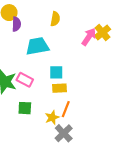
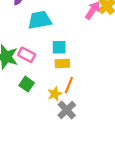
green square: (25, 108) -> (27, 84), turned 32

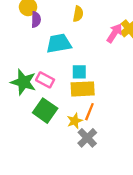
yellow rectangle: (62, 63) -> (83, 89), size x1.5
green square: (27, 84) -> (45, 111), size x1.5

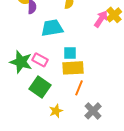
yellow star: (75, 121) -> (56, 111), moved
gray cross: (87, 138) -> (93, 111), moved

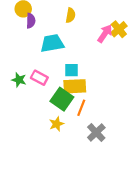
green star: (21, 62) -> (19, 80), size x0.6
green square: (40, 87) -> (62, 99), moved
yellow star: (56, 111) -> (57, 124), moved

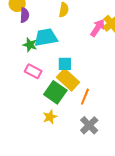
green star: (19, 80) -> (30, 45), moved
yellow rectangle: (75, 86) -> (68, 80), turned 45
orange line: (81, 108) -> (85, 97), moved

